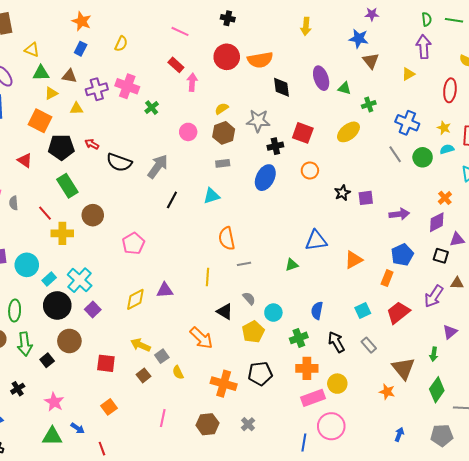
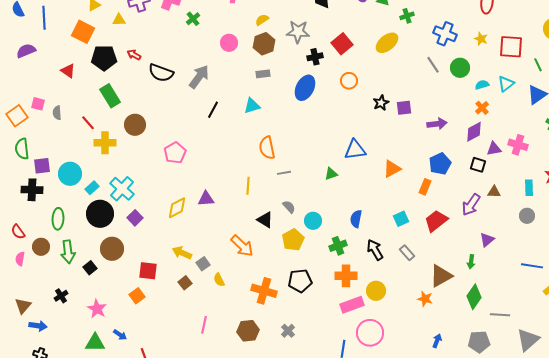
red square: (303, 133) -> (342, 44), turned 30
cyan semicircle: (447, 149) -> (482, 85), moved
brown triangle: (403, 368) -> (441, 276), turned 40
orange square: (109, 407) -> (137, 296), moved

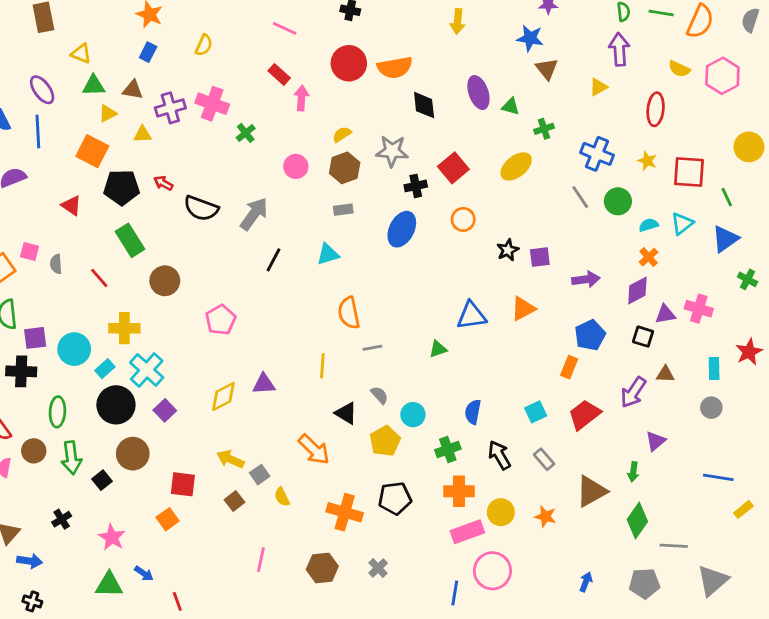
yellow cross: (105, 143) -> (124, 328), moved
orange triangle: (392, 169) -> (523, 309), moved
orange star: (425, 299) -> (545, 516), moved

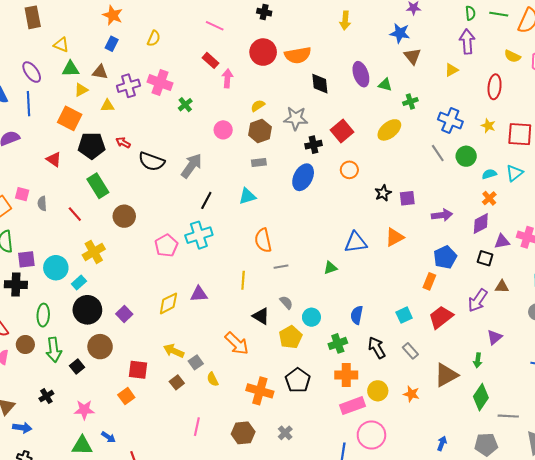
yellow cross: (124, 328) -> (94, 252), turned -30
cyan cross: (147, 370) -> (199, 235), moved, turned 30
black pentagon: (395, 498) -> (298, 380), turned -30
pink star: (112, 537) -> (84, 410), turned -30

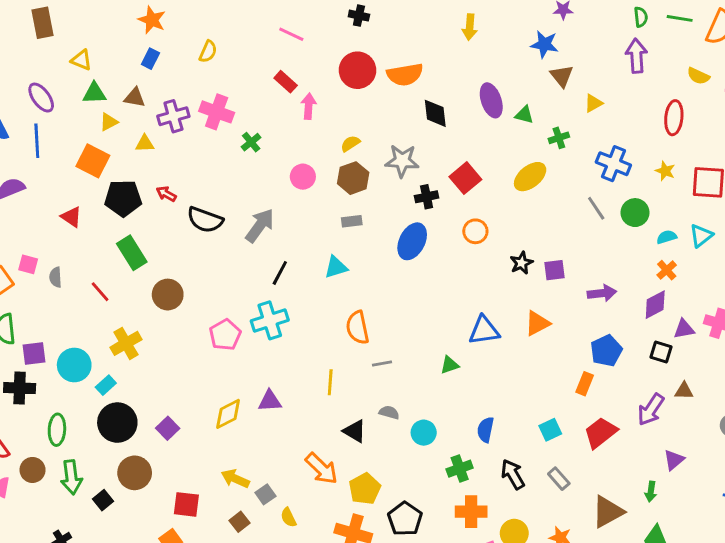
yellow triangle: (451, 70) -> (593, 103), moved
gray semicircle: (286, 302) -> (389, 412), turned -32
yellow pentagon: (290, 337) -> (365, 489), moved

